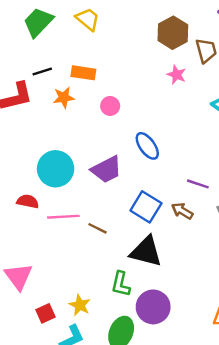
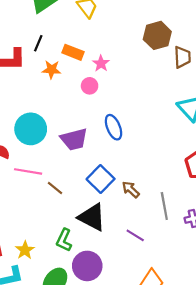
black line: (42, 72) -> (38, 43), turned -63
pink star: (177, 75) -> (101, 64), moved
purple line: (198, 184) -> (135, 235), moved

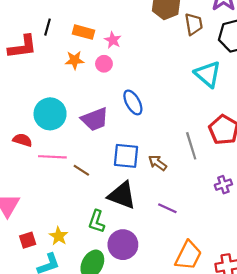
orange star: (52, 70) -> (75, 60), moved
blue square: (101, 179) -> (126, 156), turned -32
gray line: (164, 206) -> (191, 146), moved

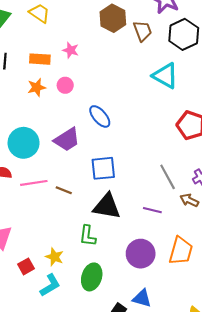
pink star: (113, 40) -> (71, 50), moved
gray line: (191, 146) -> (168, 177), moved
brown arrow: (157, 163) -> (189, 200), moved
purple circle: (123, 245) -> (141, 254), moved

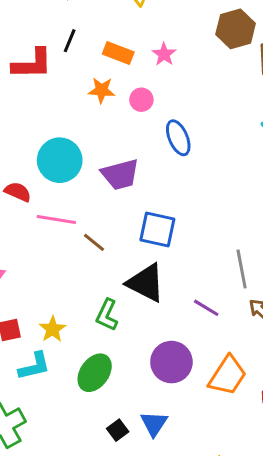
blue ellipse: (100, 116) -> (178, 138), moved
blue triangle: (142, 298) -> (154, 424), turned 30

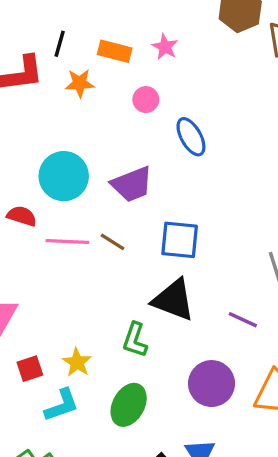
orange star: (102, 90) -> (80, 83), moved
brown line: (94, 242) -> (113, 242), moved

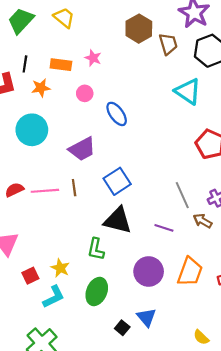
cyan circle: (64, 176) -> (32, 130), moved
red semicircle: (22, 216) -> (14, 190), moved, turned -36
blue square: (180, 240) -> (117, 181), turned -32
brown line: (113, 242) -> (74, 188), turned 56

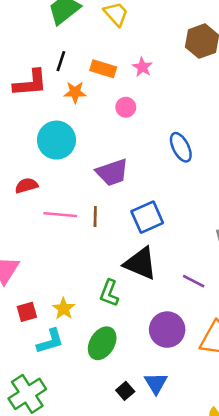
blue ellipse: (117, 114) -> (181, 147), moved
red semicircle: (14, 190) -> (26, 186), moved

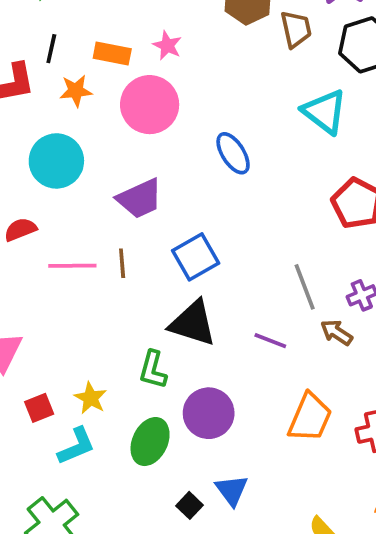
pink circle: (126, 107) -> (150, 105), size x2.0
purple circle: (167, 330) -> (209, 413), moved

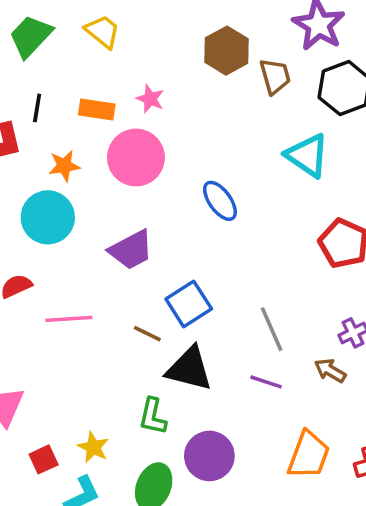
orange star: (76, 91) -> (64, 166), moved
brown line: (122, 263) -> (147, 334), moved, turned -56
gray line: (305, 287) -> (272, 329), moved

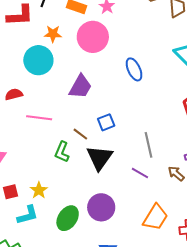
purple trapezoid: (131, 250) -> (80, 87), turned -44
blue square: (189, 304) -> (106, 122), size x0.7
black triangle: (189, 369) -> (100, 158), turned 40
green L-shape: (153, 416) -> (62, 152), moved

